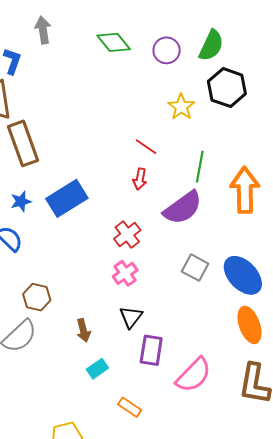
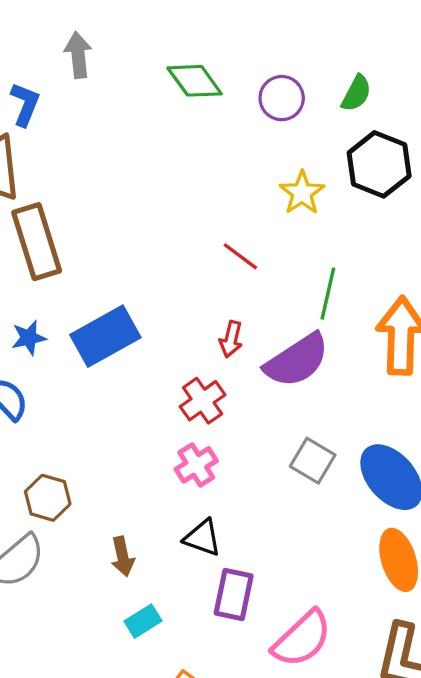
green semicircle: (211, 45) -> (356, 93), size x0.7
red arrow: (140, 179) -> (231, 339), moved
black triangle: (131, 317) -> (202, 538), turned -50

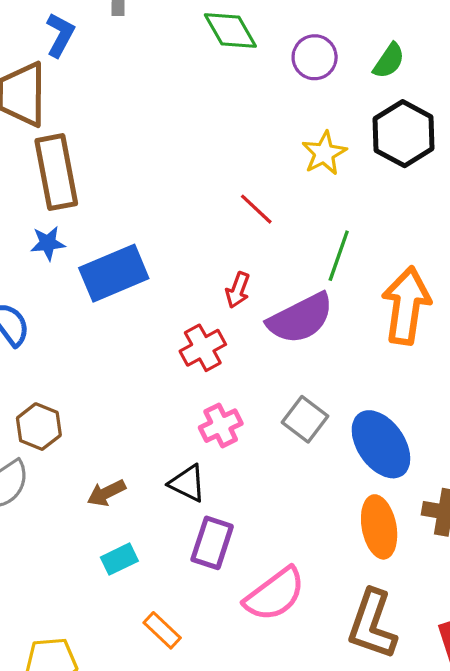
blue star: (29, 338) -> (48, 243), moved
pink cross: (196, 465) -> (221, 426), moved
brown arrow: (123, 556) -> (106, 493), turned 69

